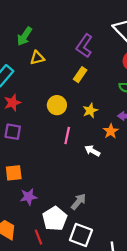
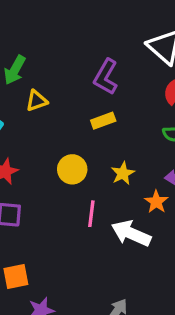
yellow rectangle: (80, 75) -> (103, 121), turned 40
white arrow: (92, 151) -> (131, 233), size x1.6

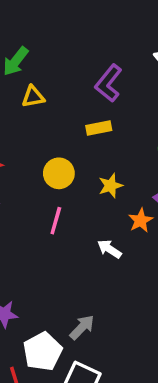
pink line: (91, 214) -> (56, 221), moved
white arrow: (131, 233) -> (109, 249), size x0.6

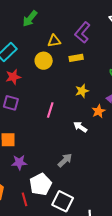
yellow triangle: (33, 97) -> (54, 41), moved
yellow circle: (59, 173) -> (44, 61), moved
gray arrow: (82, 327) -> (65, 160), moved

